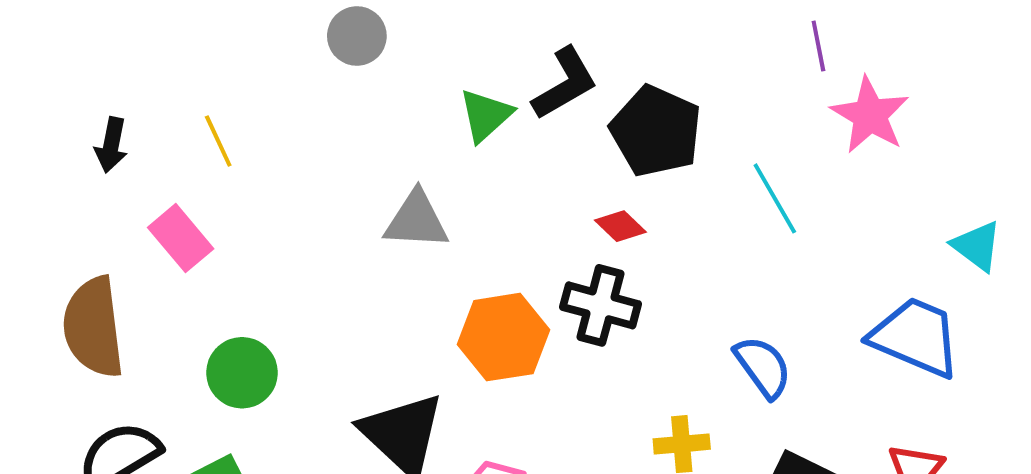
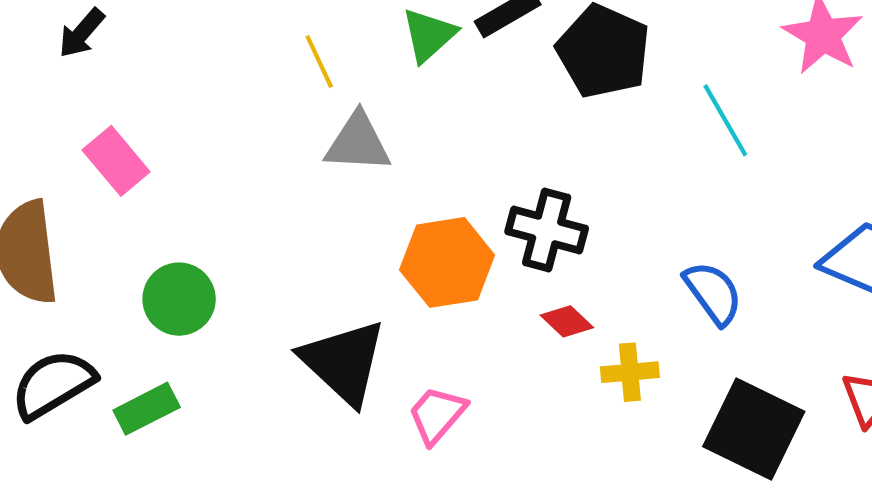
yellow line: (218, 141) -> (319, 61), moved
black arrow: (111, 145) -> (82, 33), moved, turned 30
red diamond: (620, 226) -> (567, 321), moved

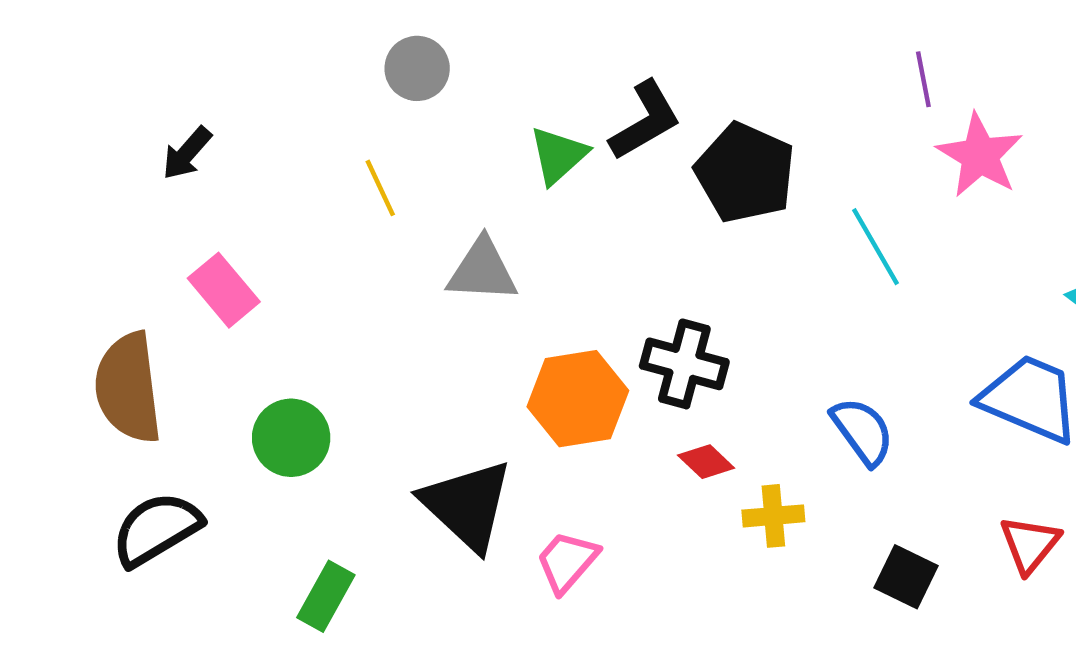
yellow line: (319, 61) -> (380, 188), moved
green rectangle: (147, 409) -> (326, 596), moved, turned -34
black square: (754, 429) -> (906, 577), size x0.6

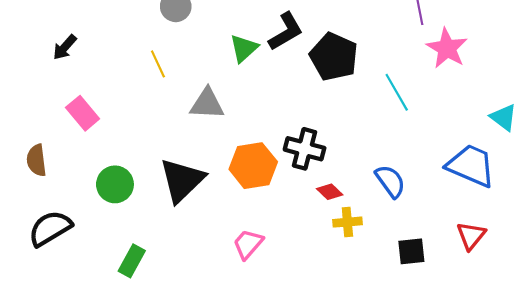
brown semicircle: (128, 388) -> (36, 160), size x0.6
red diamond: (706, 462) -> (330, 192), moved
black triangle: (467, 505) -> (182, 180), moved, turned 33
black square: (906, 577) -> (411, 251), turned -32

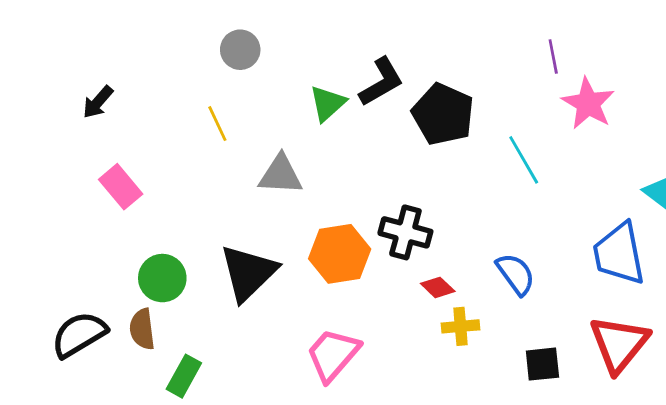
brown semicircle: (36, 160) -> (142, 329), moved
blue trapezoid: (471, 166) -> (619, 254), turned -124
red triangle: (471, 236) -> (619, 344), size x1.6
pink trapezoid: (248, 244) -> (333, 355), size x1.4

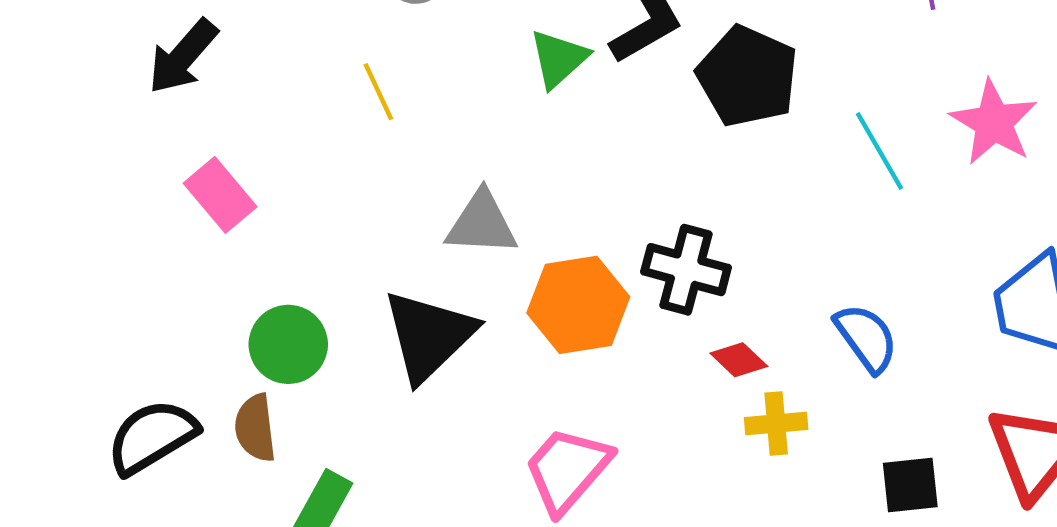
black arrow: (98, 102) -> (183, 56), size x1.4
pink star: (588, 103) -> (994, 122), moved
gray triangle: (281, 175) -> (482, 224), moved

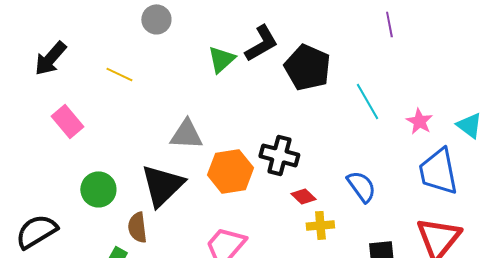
yellow line: (378, 92) -> (119, 74), moved, turned -40
pink star: (994, 122) -> (419, 121), moved, size x0.7
brown semicircle: (255, 428) -> (137, 227), moved

